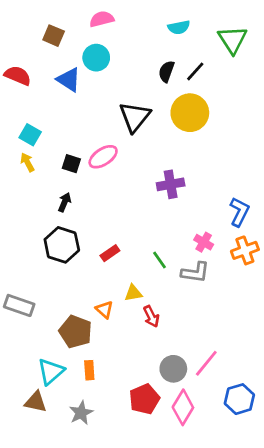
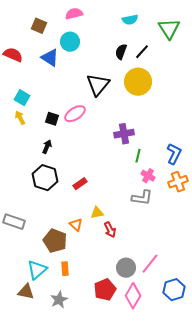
green line: (160, 260) -> (138, 156), moved, turned 48

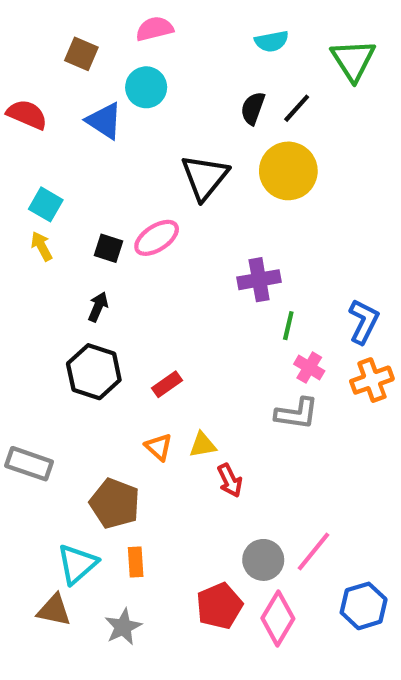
orange triangle: (76, 225) -> (159, 447), moved

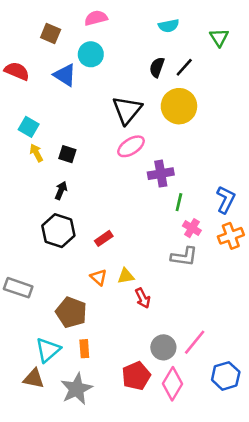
green triangle: (353, 60) -> (219, 37), size x0.7
pink ellipse: (157, 238) -> (131, 146), moved
yellow arrow: (42, 246) -> (36, 153), moved
gray star: (123, 627) -> (77, 389), size x1.4

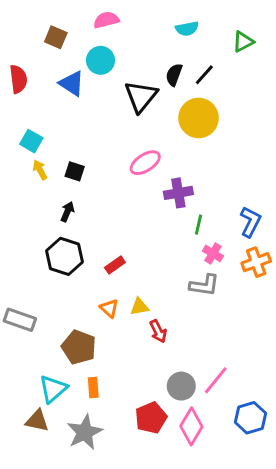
green triangle: (219, 37) -> (243, 42), turned 36
red semicircle: (17, 71) -> (18, 79), turned 60
black triangle: (127, 110) -> (141, 96), moved

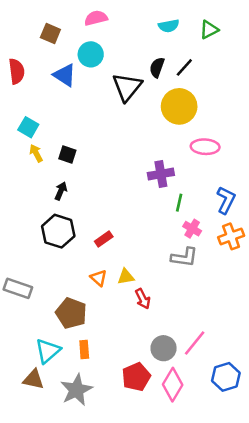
green triangle: (243, 42) -> (209, 30), moved
pink ellipse: (145, 163) -> (205, 147), moved, turned 36

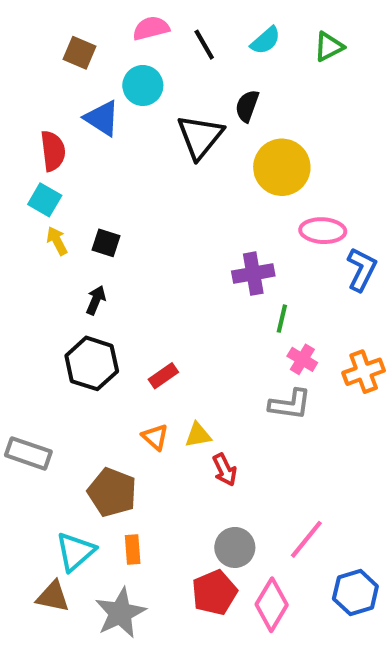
cyan semicircle: (169, 26) -> (266, 41), turned -30
black line: (184, 67) -> (204, 45), moved, turned -72
red semicircle: (17, 71) -> (53, 151), moved
blue L-shape: (226, 200) -> (362, 269), moved
gray circle: (164, 348) -> (235, 547), moved

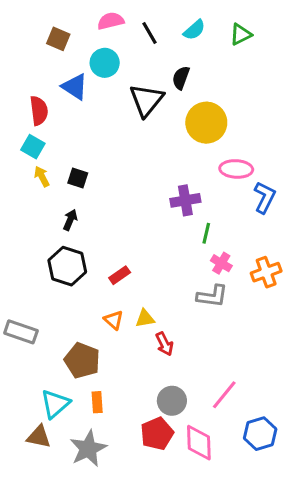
pink diamond: (272, 605) -> (199, 443), turned -33

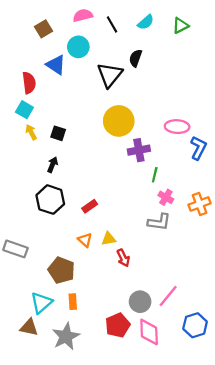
brown square: (58, 39) -> (44, 29), turned 36
yellow circle: (206, 123) -> (119, 121), moved
gray circle: (172, 401) -> (140, 302), moved

